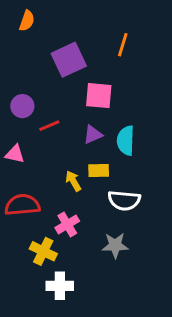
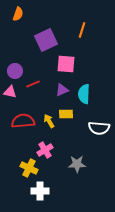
pink triangle: (15, 154) -> (10, 92), moved
white semicircle: (124, 200) -> (99, 128), moved
red semicircle: (22, 205) -> (23, 121), moved

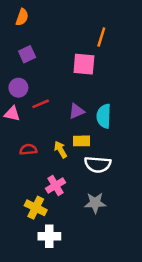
purple square: (46, 40) -> (27, 54), moved, size x0.6
pink square: (66, 64) -> (84, 64), moved
red semicircle: (23, 121) -> (28, 150), size x0.6
white semicircle: (99, 128) -> (98, 164), moved

